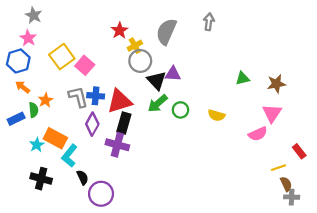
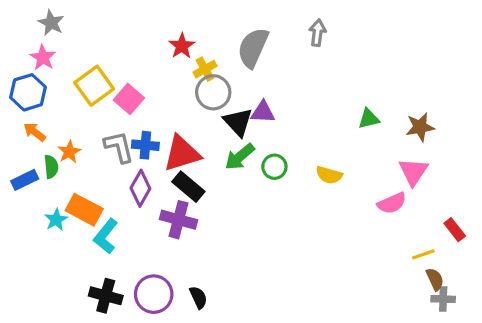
black rectangle: (124, 123) -> (188, 187), turned -66
black semicircle: (83, 177) -> (198, 297), moved
black cross: (41, 179) -> (106, 296), moved

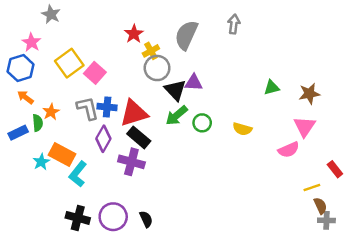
gray star: (51, 23) -> (51, 14), moved

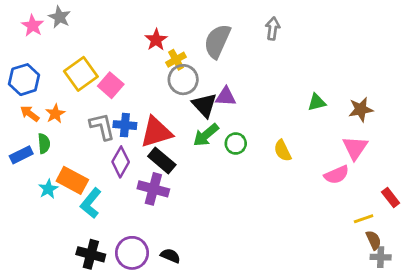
pink star: (31, 42) -> (33, 26), moved
orange star: (51, 112) -> (55, 114), moved
yellow semicircle: (242, 129) -> (283, 151), turned 48
black semicircle: (146, 219) -> (170, 256), turned -42

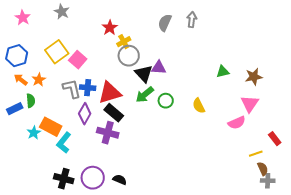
gray star: (60, 17) -> (62, 12), moved
gray semicircle: (217, 41) -> (165, 23), moved, size x0.7

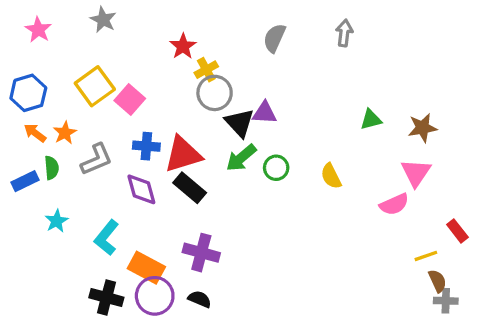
gray arrow: (192, 20) -> (344, 33), moved
gray L-shape: (72, 89) -> (96, 159), moved, turned 80
purple diamond: (85, 114) -> (141, 189), turned -45
orange rectangle: (51, 127) -> (146, 268), moved
purple cross: (108, 133) -> (201, 253), moved

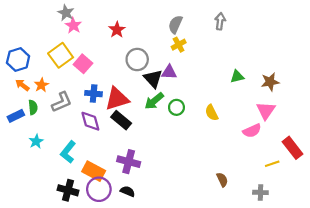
pink star: (38, 30) -> (73, 25), moved
yellow cross: (206, 70) -> (179, 45), moved
red rectangle: (457, 231) -> (292, 148), size x1.5
brown semicircle: (437, 281) -> (222, 180), moved
gray cross: (446, 301) -> (260, 192), moved

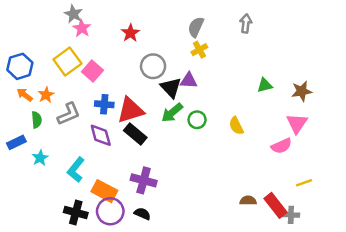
blue rectangle: (16, 116) -> (16, 142), moved
red rectangle: (292, 148) -> (275, 205), moved
brown semicircle: (222, 180) -> (248, 201), turned -64

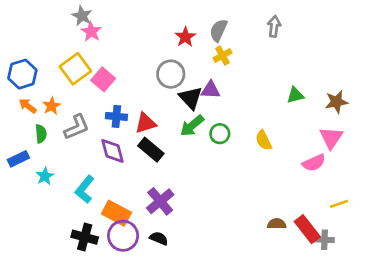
red star: (130, 33) -> (185, 37), moved
red triangle: (130, 110) -> (146, 123), size x0.7
purple cross: (144, 180) -> (160, 201), turned 35

